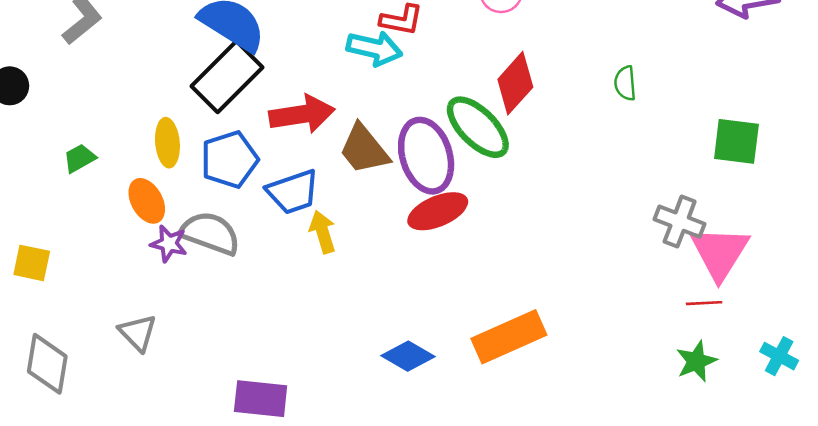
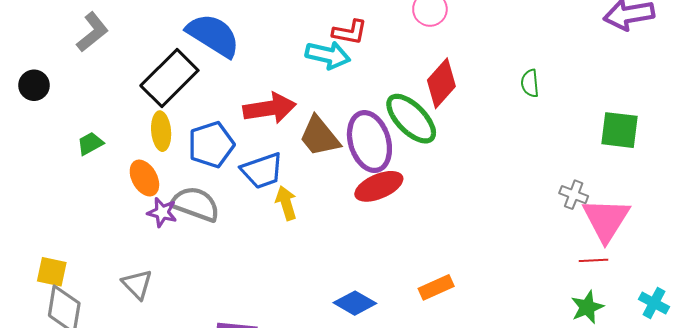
black rectangle: (227, 77) -> (169, 78), moved
gray cross: (680, 222) -> (574, 195), size x0.7
yellow square: (32, 263) -> (52, 272), moved
orange rectangle: (509, 337) -> (436, 287), size x0.6

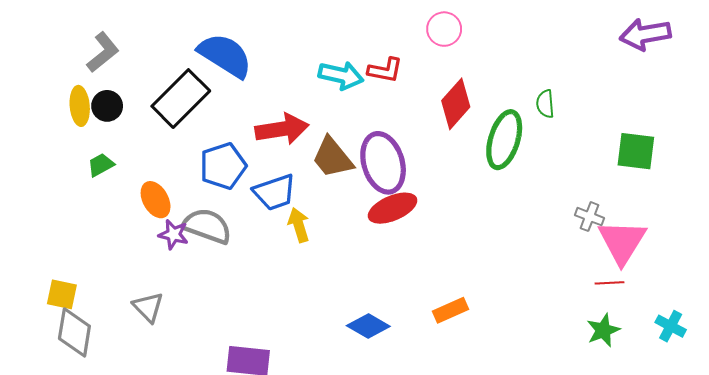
red L-shape: (350, 32) -> (385, 70), moved
black circle: (34, 85) -> (107, 106), moved
green ellipse: (411, 119) -> (504, 140), moved, turned 62
yellow ellipse: (161, 131) -> (80, 106), moved

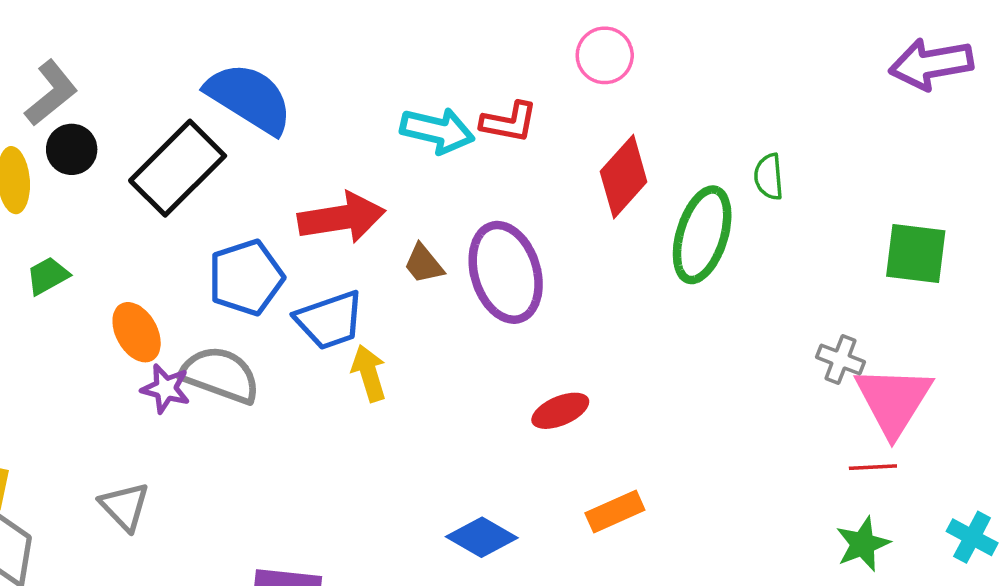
black circle: (107, 106) -> (72, 149), moved
brown trapezoid: (332, 158) -> (424, 264), size x0.6
red ellipse: (393, 208) -> (560, 411), moved, size x0.7

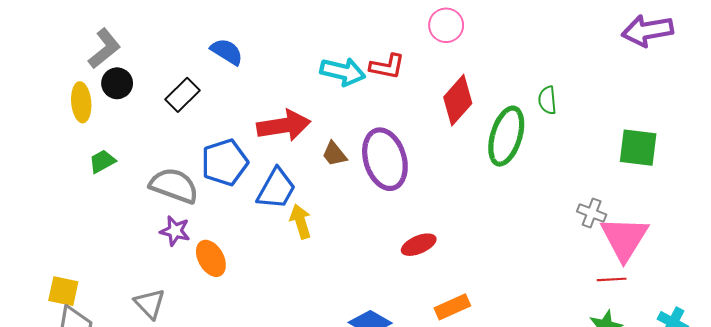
blue semicircle: (249, 98) -> (227, 52), size x0.6
black rectangle: (178, 168) -> (182, 95), size x0.6
blue trapezoid: (330, 320) -> (276, 189), turned -42
orange ellipse: (137, 332) -> (211, 258), moved
gray semicircle: (220, 375) -> (174, 186), moved

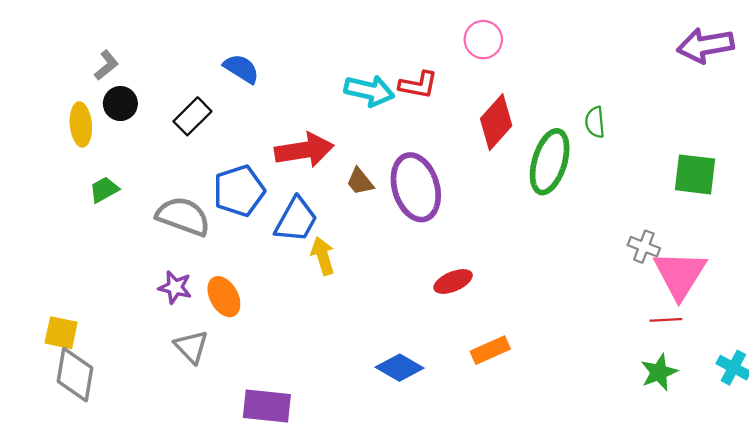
gray L-shape: (104, 48) -> (106, 65), size x0.7
purple star: (175, 231) -> (175, 287), moved
gray triangle: (150, 304) -> (191, 347), moved

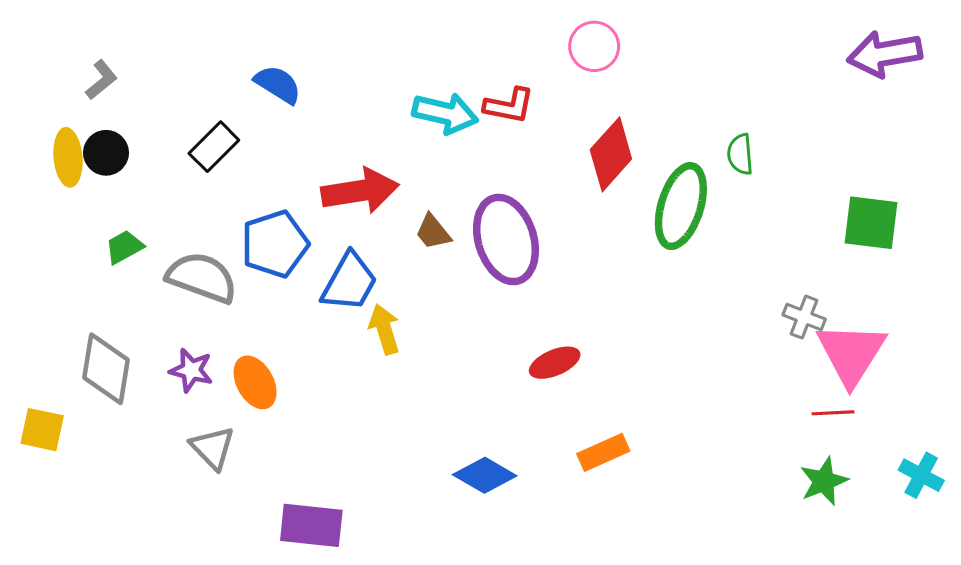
black circle: (120, 104) -> (106, 153), moved
green trapezoid: (104, 190) -> (124, 247), moved
gray diamond: (75, 375) -> (106, 369), moved

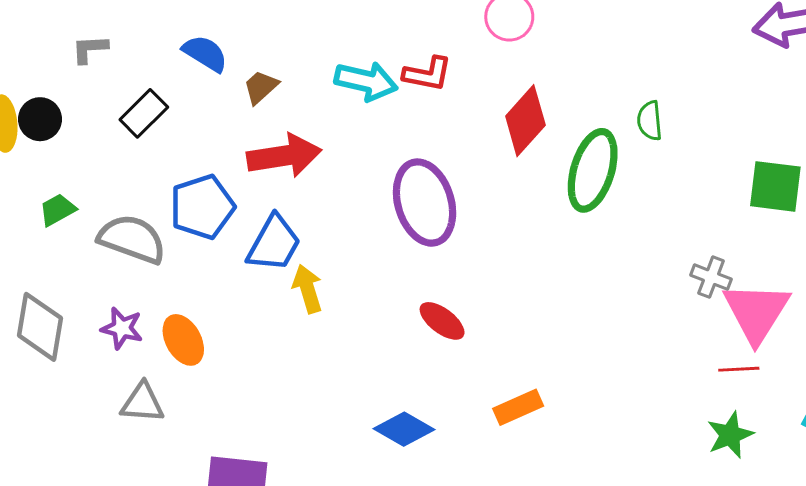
gray L-shape: (101, 80) -> (90, 49), moved, turned -144
brown trapezoid: (433, 232) -> (261, 87), moved, turned 87
red ellipse: (555, 363) -> (442, 321), moved, turned 60
gray triangle: (212, 448) -> (142, 403), turned -42

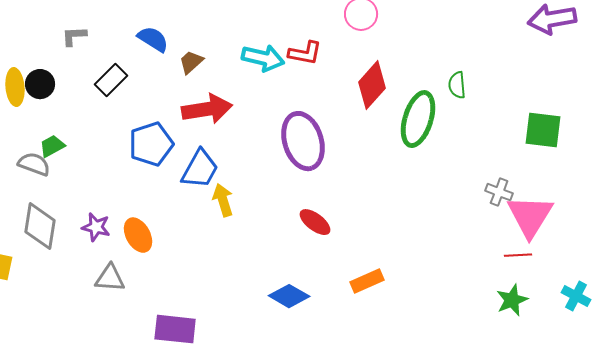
gray semicircle: (132, 239) -> (34, 164), moved, size x0.7

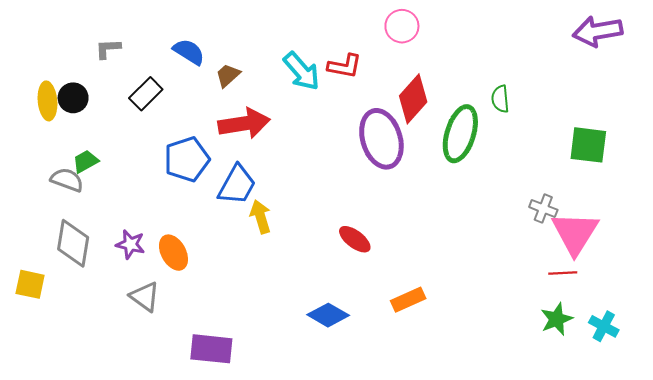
cyan arrow: (263, 58) -> (302, 71), turned 36
purple ellipse: (303, 141) -> (381, 139), moved
gray triangle: (110, 278) -> (145, 297), turned 32
cyan cross: (576, 296) -> (604, 326), moved

